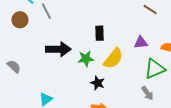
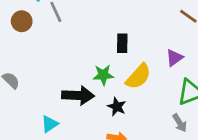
purple triangle: (141, 42) -> (174, 58), turned -32
black arrow: (58, 49) -> (78, 95), moved

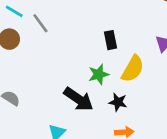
black arrow: (78, 95) -> (78, 99), turned 44

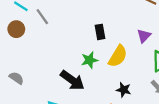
black star: (118, 102) -> (124, 90), moved

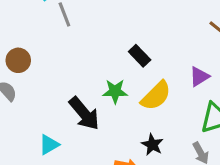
brown circle: (16, 29) -> (18, 60), moved
black rectangle: (100, 32) -> (140, 56), turned -48

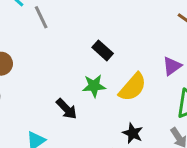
black rectangle: (140, 56) -> (103, 50), moved
black arrow: (84, 113) -> (66, 109), size x0.7

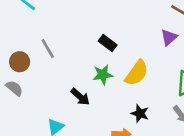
gray line: (41, 17) -> (48, 49), moved
purple triangle: (172, 66) -> (169, 37), moved

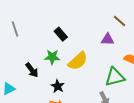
purple triangle: (169, 37) -> (108, 39), turned 32
black star: (140, 113) -> (58, 86), moved

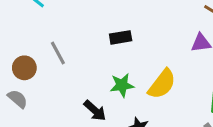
black rectangle: (61, 34) -> (121, 37), moved, turned -48

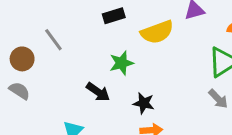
yellow semicircle: (162, 84) -> (157, 32), moved, turned 40

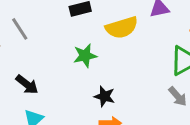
black arrow: (98, 92) -> (27, 85), moved

